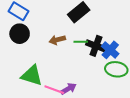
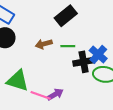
black cross: (96, 46) -> (84, 62), moved, turned -30

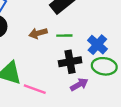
black cross: (84, 62) -> (70, 62), moved
purple arrow: (55, 94) -> (79, 85), moved

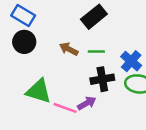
brown arrow: (38, 33) -> (69, 49), turned 42
purple arrow: (79, 85) -> (87, 103), moved

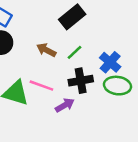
green line: (96, 52) -> (75, 52), turned -42
pink line: (65, 108) -> (41, 86), moved

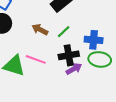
blue cross: (110, 62) -> (94, 40), turned -36
purple arrow: (65, 105) -> (74, 69), moved

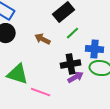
green line: (64, 32) -> (73, 33), moved
pink line: (36, 59) -> (41, 92), moved

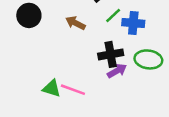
blue cross: (95, 49) -> (133, 23), moved
green triangle: (18, 74) -> (52, 88), moved, size x0.7

